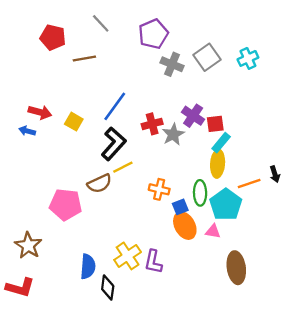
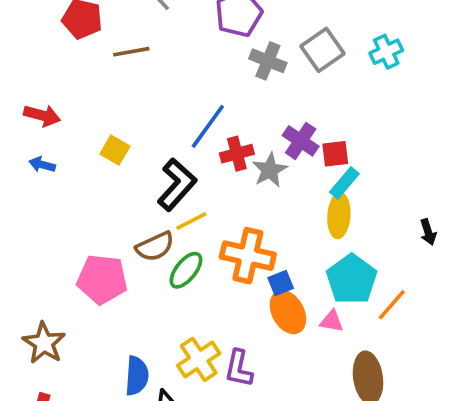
blue line: (115, 106) -> (208, 126), moved
red arrow: (40, 112) -> (42, 115), moved
orange line: (249, 184) -> (392, 305), moved, turned -30
orange cross: (159, 189) -> (248, 256), size x1.6
green ellipse: (200, 193) -> (186, 270), moved, turned 40

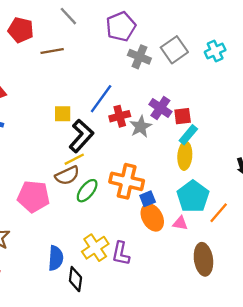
yellow square: (115, 150) -> (63, 114), moved, turned -30
yellow line: (191, 221) -> (74, 159), moved

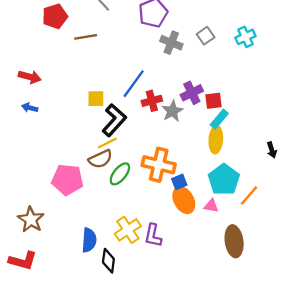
red pentagon: (21, 30) -> (55, 16), turned -30
gray square: (174, 50) -> (206, 36), size x0.7
purple cross: (160, 108) -> (192, 93), turned 30

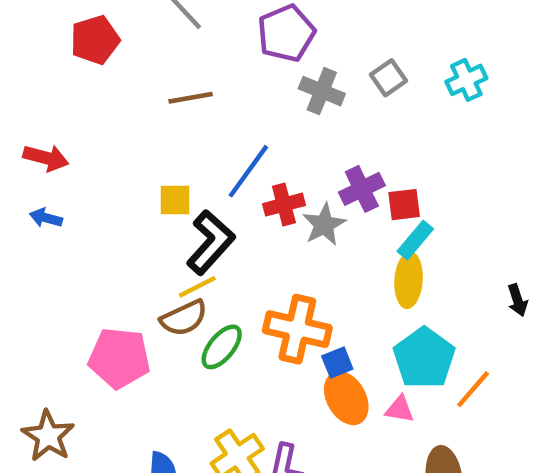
brown line: (86, 37) -> (191, 98), moved

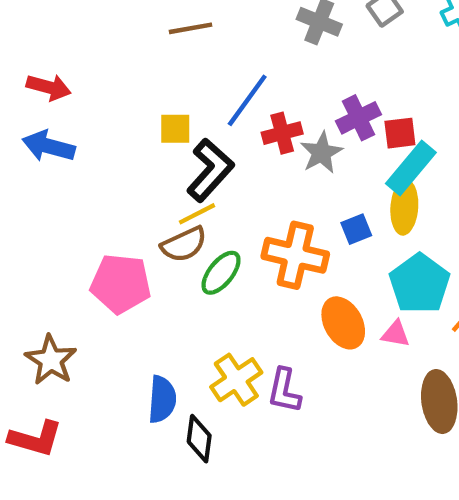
blue arrow: (46, 218) -> (49, 146), size x1.6
cyan rectangle: (415, 240) -> (411, 168), size x1.4
blue square: (337, 362) -> (356, 229), moved

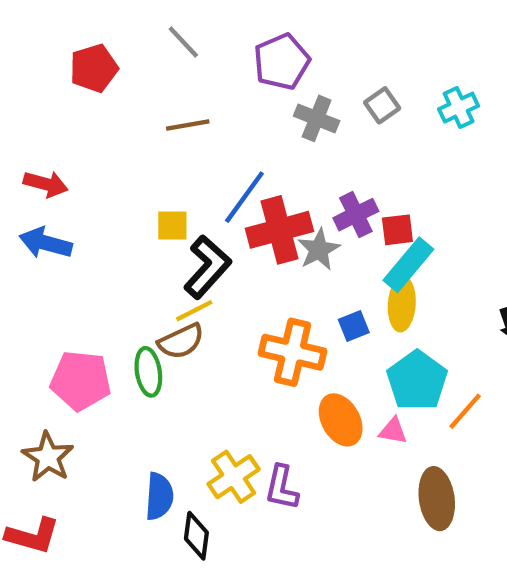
red cross: (282, 133) -> (279, 230), size x1.6
green ellipse: (221, 273) -> (148, 372), moved, turned -48
pink pentagon: (121, 284) -> (81, 381), moved

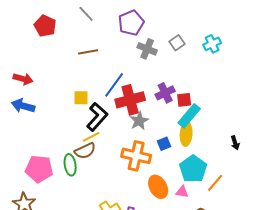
red pentagon: (94, 68) -> (45, 26), turned -30
gray star: (319, 250) -> (139, 121), moved

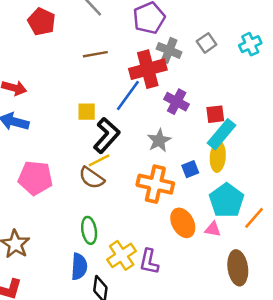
purple cross: (165, 93) -> (177, 102), moved, turned -36
red cross: (130, 100) -> (148, 69), moved
brown semicircle: (85, 151) -> (92, 178), turned 60
green ellipse: (70, 165) -> (89, 230), moved
pink pentagon: (39, 169) -> (35, 178), moved

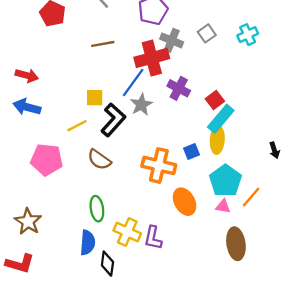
red square: (215, 114) -> (215, 100), turned -30
gray star: (159, 140) -> (141, 105), moved
yellow line: (99, 160) -> (77, 126), moved
pink triangle: (213, 229) -> (223, 206), moved
yellow cross: (122, 255) -> (127, 232), turned -32

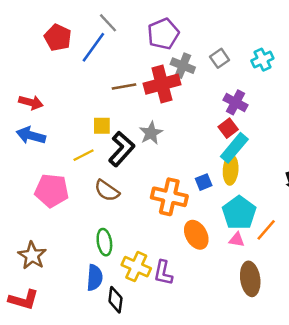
brown line: (103, 44) -> (124, 86), moved
blue line: (133, 82) -> (93, 47), moved
purple cross: (179, 88) -> (236, 102), moved

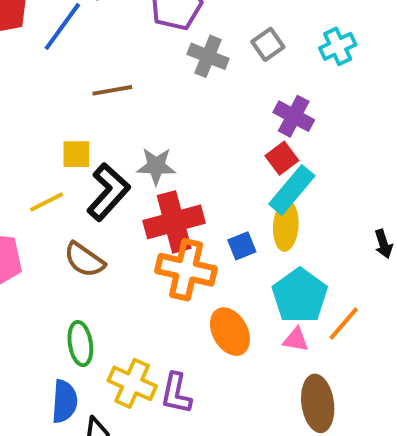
red cross: (162, 84) -> (174, 222), moved
gray star: (151, 133) -> (156, 166), turned 30

